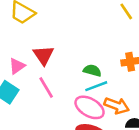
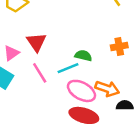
cyan line: (96, 86) -> (68, 68), moved

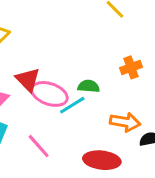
pink line: (40, 73) -> (39, 146), moved
pink ellipse: (81, 91) -> (49, 94), moved

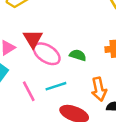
cyan line: (72, 105) -> (56, 86), moved
orange arrow: (125, 122) -> (99, 89), turned 55

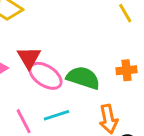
green semicircle: (78, 55) -> (83, 78), size x1.6

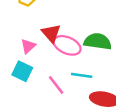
cyan line: (56, 115) -> (82, 75), turned 36

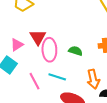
green semicircle: (98, 41) -> (75, 51), size x0.6
pink ellipse: (67, 45) -> (49, 50), turned 55

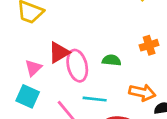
red triangle: (38, 37) -> (59, 52), turned 42
orange arrow: (93, 79) -> (142, 93), turned -54

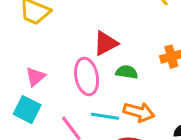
red triangle: (59, 52) -> (106, 43), moved
orange arrow: (142, 93) -> (139, 112), moved

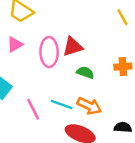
pink ellipse: (87, 76) -> (49, 52), moved
pink triangle: (35, 77) -> (15, 44), moved

